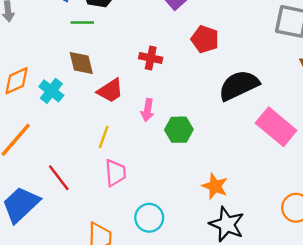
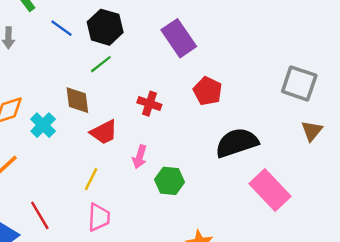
green line: (82, 23) -> (101, 64), moved, turned -45

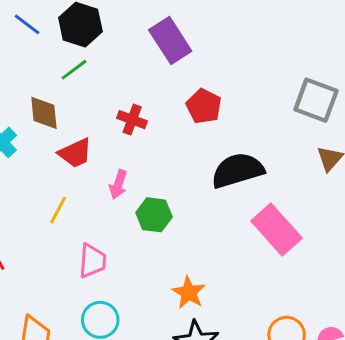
pink trapezoid: (99, 217) -> (92, 261), moved

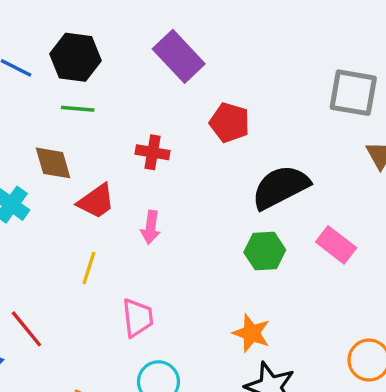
green line: (74, 70) -> (78, 109), turned 52
green hexagon: (154, 215) -> (265, 251), moved
pink rectangle: (277, 229) -> (336, 245), size x0.7

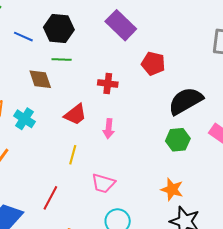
brown diamond: (53, 163) -> (40, 79), moved
pink trapezoid: (138, 318) -> (103, 183), turned 115
red line: (26, 329) -> (50, 198), moved, turned 70

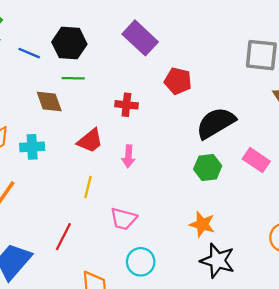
cyan cross: (24, 119) -> (32, 147), turned -35

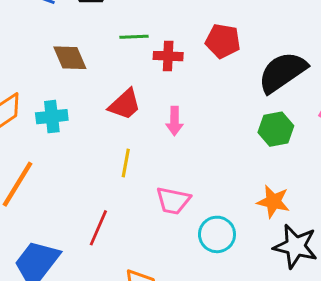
green line: (73, 78) -> (134, 37), moved
red pentagon: (178, 81) -> (223, 41), moved
cyan circle: (141, 262) -> (217, 234), moved

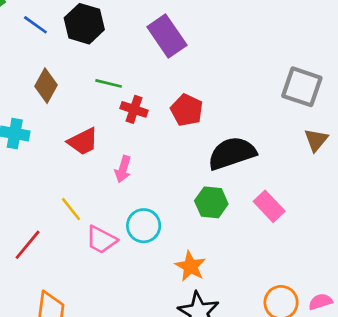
brown diamond: (70, 58) -> (46, 86), turned 36
yellow line: (126, 163) -> (71, 209), moved, turned -65
cyan circle: (217, 234) -> (144, 226), moved

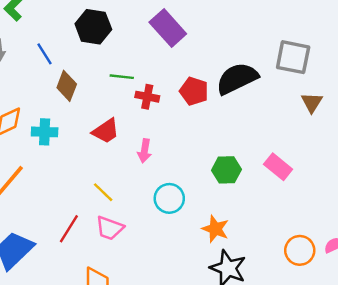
blue line: (35, 25) -> (45, 54), moved, turned 30
black semicircle: (232, 153) -> (237, 78), moved
pink trapezoid: (101, 240) -> (110, 228), moved

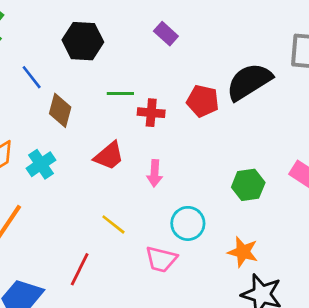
purple rectangle: (168, 28) -> (166, 34), size x0.6
cyan cross: (45, 132) -> (41, 164), turned -30
pink trapezoid: (110, 228) -> (161, 259), moved

